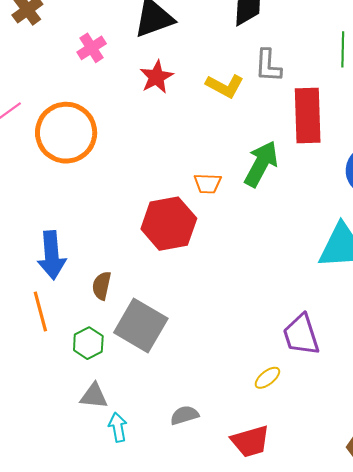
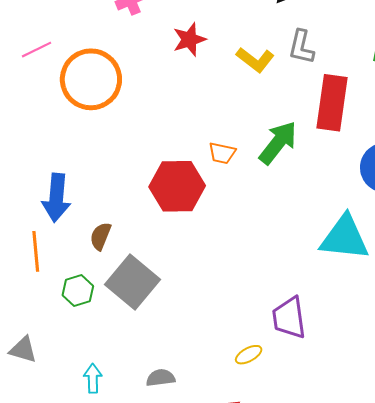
gray triangle: (94, 396) -> (23, 350), moved

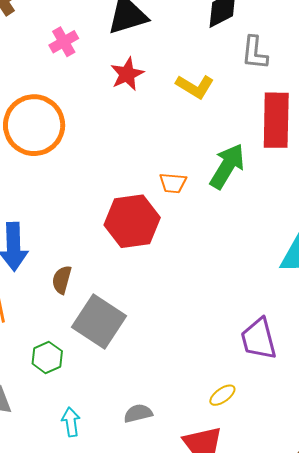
gray L-shape: (301, 47) -> (255, 53), moved
green hexagon: (78, 291) -> (47, 357), moved
yellow ellipse: (249, 355) -> (222, 395), moved

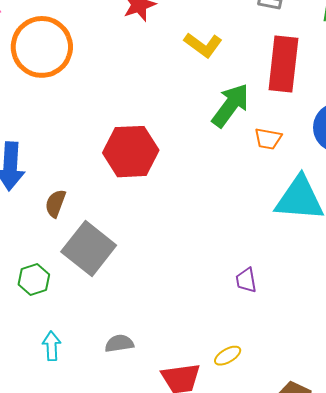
yellow L-shape: (195, 86) -> (203, 45), moved
orange trapezoid: (173, 183) -> (268, 139), moved
purple trapezoid: (259, 339) -> (246, 280), size x0.6
yellow ellipse: (222, 395) -> (228, 356), moved

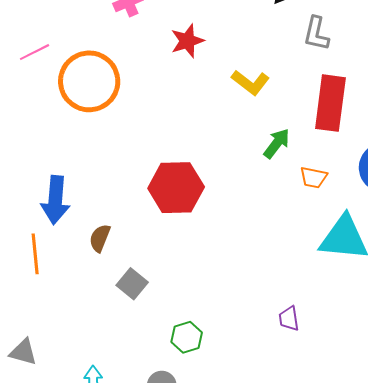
green arrow: (231, 105) -> (277, 143), size x0.7
gray square: (89, 248) -> (132, 284), size x0.6
green hexagon: (34, 280) -> (187, 337), moved

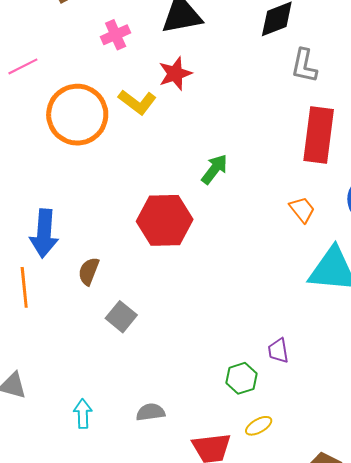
pink line: (35, 52) -> (23, 66), moved
yellow L-shape: (250, 82) -> (137, 102), moved
green arrow: (277, 143) -> (214, 169), moved
orange trapezoid: (314, 177) -> (302, 210), turned -140
green hexagon: (187, 337) -> (241, 378), moved

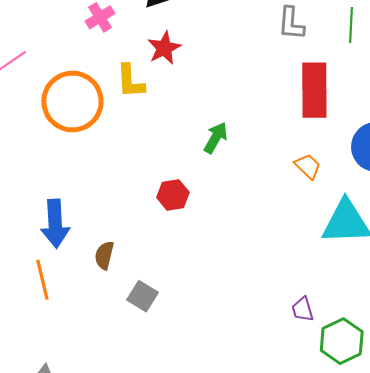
yellow L-shape: (137, 102) -> (130, 81), turned 57
red hexagon: (165, 220) -> (173, 195), size x0.6
green hexagon: (241, 378) -> (342, 341), moved, size x1.4

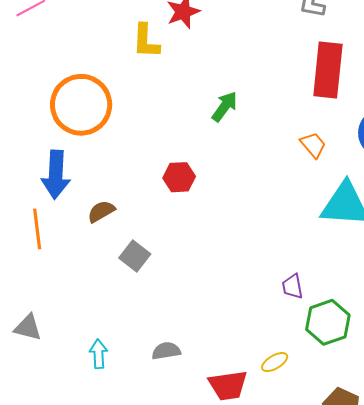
orange circle: (72, 101) -> (81, 105), moved
red hexagon: (173, 195) -> (179, 177), moved
brown semicircle: (104, 255) -> (101, 211), turned 40

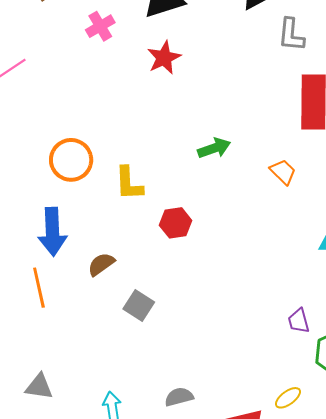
yellow L-shape: (146, 41) -> (129, 183), moved
orange circle: (81, 105) -> (71, 160), size x0.7
green arrow: (225, 107) -> (214, 148), turned 40
orange trapezoid: (313, 145) -> (283, 172), moved

